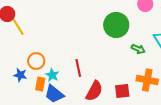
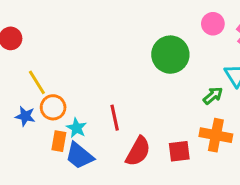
yellow line: (18, 27) -> (37, 82), moved
green arrow: (138, 49) -> (213, 96), moved, turned -64
blue star: (20, 75) -> (25, 116), moved

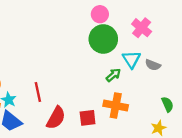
pink circle: (213, 24) -> (100, 14), moved
green circle: (170, 55) -> (103, 39), moved

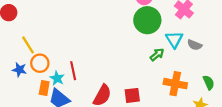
red line: (38, 92) -> (73, 71), moved
orange cross: (116, 105) -> (175, 84), moved

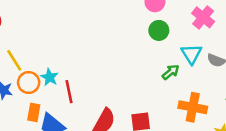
green circle: (147, 20) -> (159, 30), size x0.6
cyan star: (57, 78) -> (49, 77), moved

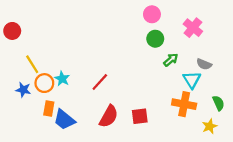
cyan triangle: (191, 54) -> (192, 80), moved
green arrow: (171, 72) -> (171, 60), moved
red line: (69, 92) -> (100, 82), moved, turned 54

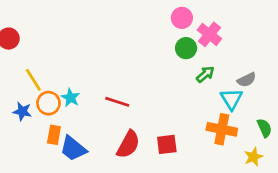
pink cross: (193, 28) -> (209, 34), moved
gray semicircle: (204, 64) -> (247, 80), turned -48
red line: (100, 82) -> (117, 102), turned 66

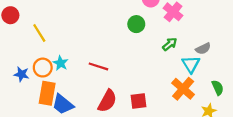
green circle: (186, 48) -> (136, 24), moved
yellow line: (33, 80) -> (39, 33), moved
orange cross: (222, 129) -> (183, 89), turned 30
orange rectangle: (54, 135) -> (47, 93), size x1.5

